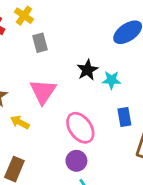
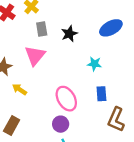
black star: (87, 70) -> (69, 34), moved
pink triangle: (43, 92) -> (35, 56), moved

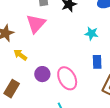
pink ellipse: (66, 99) -> (67, 78), moved
purple circle: (61, 124) -> (42, 74), moved

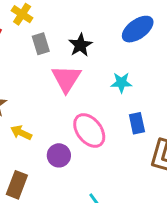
pink triangle: (36, 24) -> (66, 79), moved
pink ellipse: (67, 78) -> (89, 131), moved

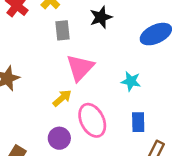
black star: (80, 45) -> (101, 17), moved
yellow arrow: (21, 133) -> (62, 98), moved, turned 102

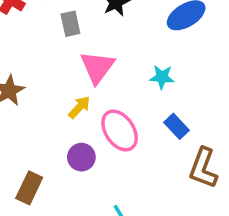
blue rectangle: (138, 122) -> (176, 126), turned -36

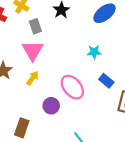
pink triangle: (97, 67) -> (33, 51), moved
yellow arrow: (79, 107) -> (33, 78), moved

